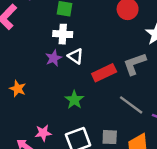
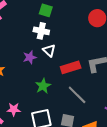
purple star: (54, 58) -> (30, 57), moved
gray line: (131, 105) -> (77, 95), moved

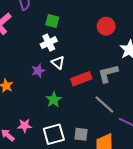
white cross: (41, 31) -> (49, 43), turned -35
gray line: (77, 95) -> (104, 104), moved

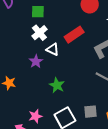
red rectangle: (81, 79) -> (74, 35), moved

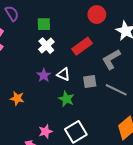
white triangle: (53, 49) -> (63, 74), moved
gray square: (91, 112) -> (90, 82), moved

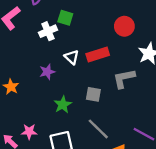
white cross: (46, 46) -> (48, 31), moved
white triangle: (63, 74) -> (72, 57), moved
gray line: (116, 90) -> (98, 129), moved

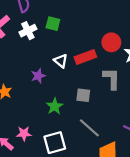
red circle: (124, 26) -> (111, 42), moved
white cross: (48, 31) -> (28, 31), moved
gray L-shape: (124, 79) -> (112, 79), turned 105

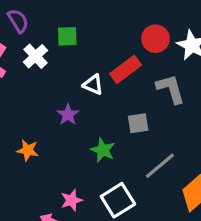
gray line: (89, 128) -> (160, 166), turned -65

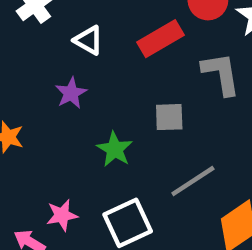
white triangle: (93, 85) -> (88, 40), moved

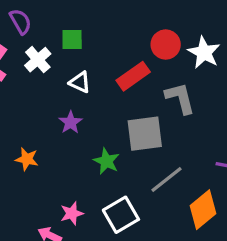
gray square: (169, 117) -> (145, 134), size x1.6

